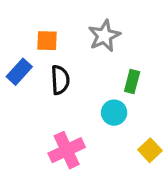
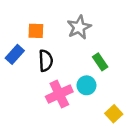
green rectangle: (132, 82) -> (100, 62), turned -49
pink cross: (67, 150) -> (59, 94), moved

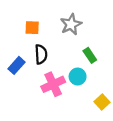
blue rectangle: (15, 54) -> (17, 65), moved

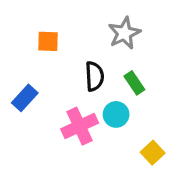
gray star: (71, 24) -> (124, 33), moved
black semicircle: (41, 54) -> (94, 76), moved

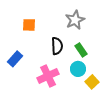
cyan circle: (116, 114) -> (78, 69), moved
yellow square: (153, 153) -> (92, 82), moved

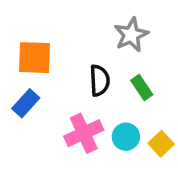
orange square: (29, 25) -> (35, 58), moved, size x1.5
cyan circle: (78, 69) -> (126, 137), moved

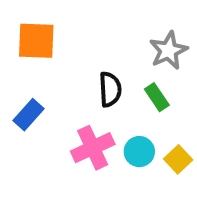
gray star: (131, 35) -> (168, 50), moved
orange square: (35, 58) -> (36, 41), moved

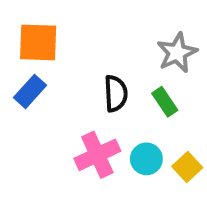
blue rectangle: (29, 115) -> (30, 91), moved

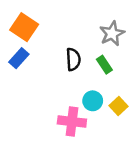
orange square: (38, 42) -> (24, 27), turned 32
pink cross: (97, 155) -> (72, 122), moved, turned 32

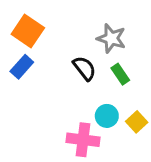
gray star: (112, 34) -> (111, 38), moved, turned -30
black semicircle: (73, 59) -> (84, 68), turned -35

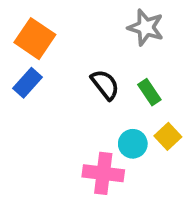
gray star: (111, 38) -> (146, 27), moved
yellow square: (137, 122) -> (168, 136), moved

